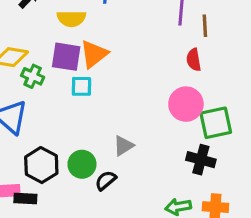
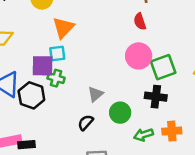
purple square: (66, 57) -> (43, 66), moved
green cross: (33, 76) -> (56, 78), moved
green circle: (82, 164) -> (120, 113), moved
black hexagon: (41, 165) -> (31, 95), moved

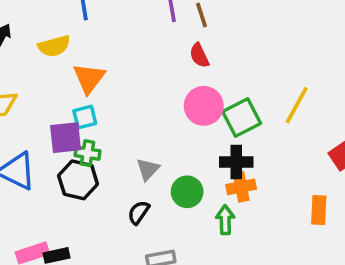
black hexagon: (31, 95) -> (78, 180), moved
orange cross: (172, 131) -> (241, 187), moved
green arrow: (144, 135) -> (225, 220), turned 114

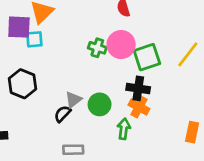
purple square: (66, 138) -> (19, 27), moved
green cross: (87, 153) -> (97, 48), moved
gray triangle: (148, 169) -> (73, 100), moved
orange cross: (241, 187) -> (139, 107), turned 30

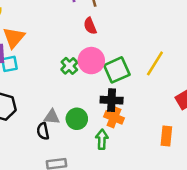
green cross: (97, 48) -> (69, 66), turned 35
gray triangle: (73, 100) -> (52, 117), turned 49
black semicircle: (62, 114) -> (43, 131), turned -49

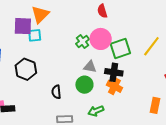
gray triangle: (52, 117) -> (90, 67), moved
green arrow: (102, 139) -> (96, 111), moved, turned -119

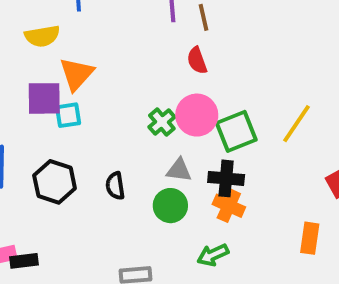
black semicircle: (56, 92) -> (115, 186), moved
green arrow: (96, 111) -> (213, 255), moved

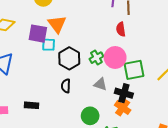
orange triangle: (77, 74) -> (57, 24), turned -30
black hexagon: (55, 182) -> (69, 58), moved
green circle: (170, 206) -> (90, 116), moved
black rectangle: (24, 261) -> (31, 105), moved

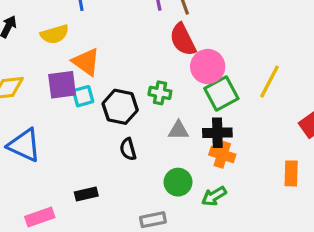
red semicircle: (121, 29) -> (183, 40), size x1.5
pink circle: (115, 57) -> (208, 66), moved
green cross: (96, 58) -> (160, 93), turned -32

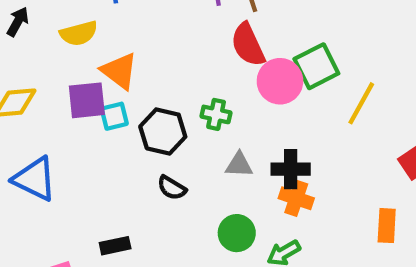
green square: (221, 93) -> (316, 66), moved
black semicircle: (128, 149) -> (172, 188), turned -45

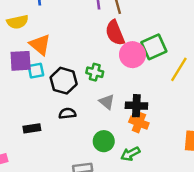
gray triangle: (239, 165) -> (107, 102), turned 35
black semicircle: (172, 188) -> (67, 113), turned 140
black rectangle: (115, 246) -> (32, 128), moved

